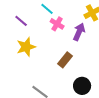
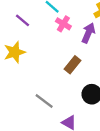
yellow star: (26, 47) -> (15, 52), moved

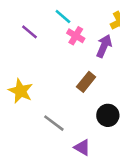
yellow star: (15, 52) -> (21, 91), moved, turned -30

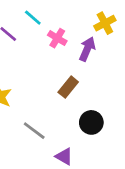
cyan line: (63, 16) -> (33, 18), moved

